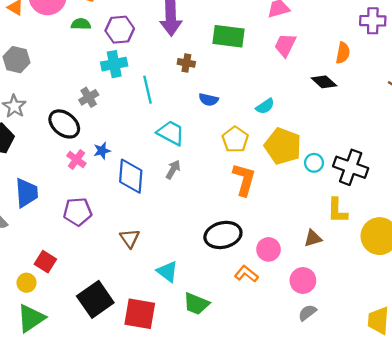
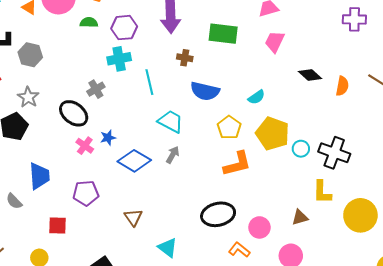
orange semicircle: (343, 53) -> (342, 86), moved
blue semicircle: (209, 100) -> (205, 91), size x1.6
blue diamond: (131, 176) -> (134, 161), turned -64
orange L-shape: (244, 179) -> (237, 164), turned 60
red square: (45, 262) -> (57, 225), moved, turned -30

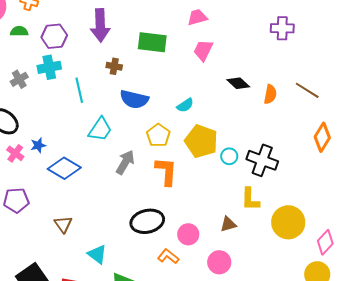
gray cross: (96, 89) -> (19, 79), moved
cyan trapezoid: (171, 121) -> (100, 129), turned 96
gray arrow: (173, 155) -> (125, 162), moved, size x1.4
orange L-shape: (237, 164) -> (166, 171), turned -72

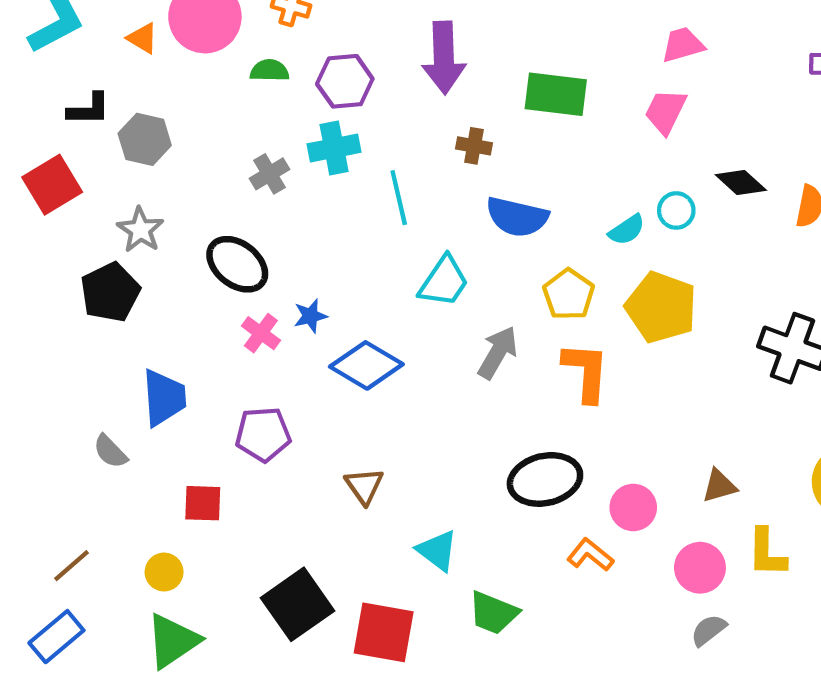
pink trapezoid: (197, 17) -> (683, 45), moved
cyan circle: (229, 156) -> (676, 210), moved
yellow L-shape: (250, 199) -> (767, 553), moved

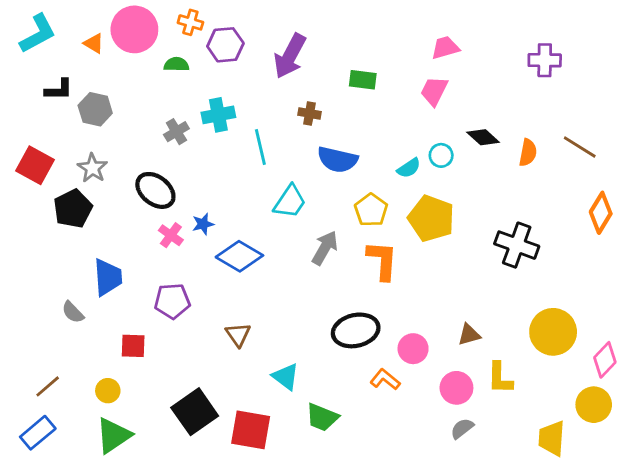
purple arrow: (444, 58) -> (290, 56), turned 30
purple hexagon: (345, 81) -> (225, 45), moved
green rectangle: (556, 94) -> (363, 80), size x0.7
red square: (52, 185) -> (35, 165), moved, turned -30

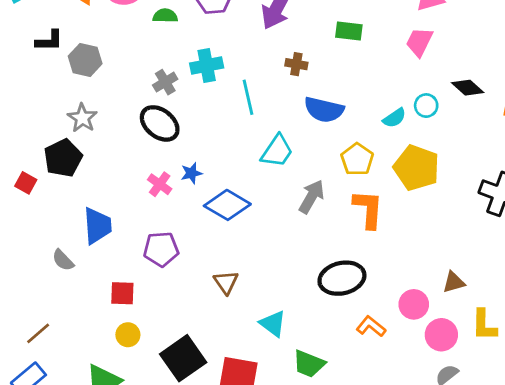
red square: (35, 165) -> (26, 183), moved, size x0.6
black ellipse: (155, 190) -> (160, 123), moved
pink circle: (413, 349) -> (414, 304), moved
yellow circle: (108, 391) -> (128, 335), moved

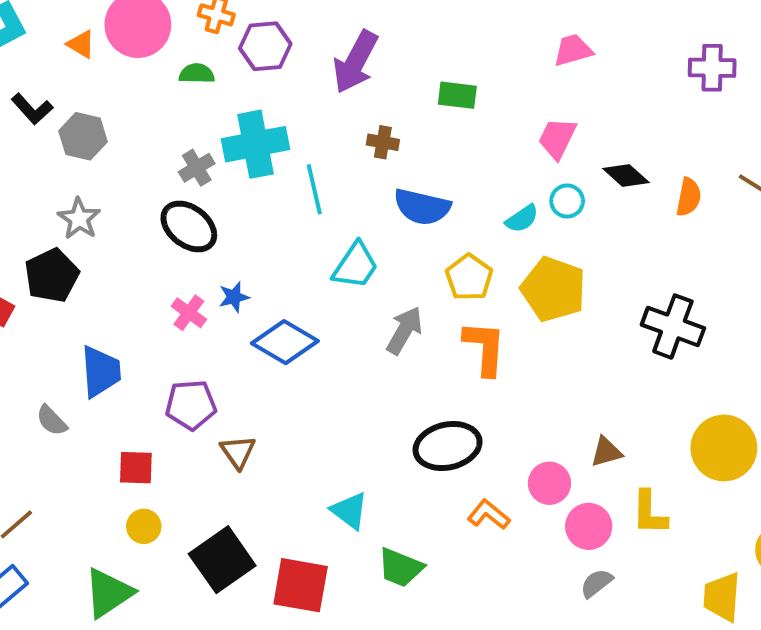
black L-shape: (49, 41) -> (32, 109), turned 48
pink trapezoid: (419, 42) -> (557, 138), moved
cyan cross: (207, 65) -> (255, 144), size x1.4
brown triangle: (226, 282) -> (238, 452), moved

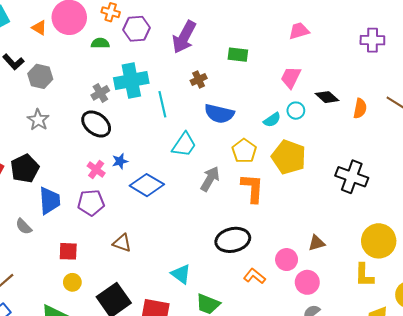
brown cross: (383, 142) -> (199, 79), turned -35
black pentagon: (52, 275) -> (25, 168), moved
purple pentagon: (191, 405) -> (91, 203), moved
brown triangle: (238, 452) -> (122, 243), turned -36
yellow L-shape: (649, 513) -> (364, 275), moved

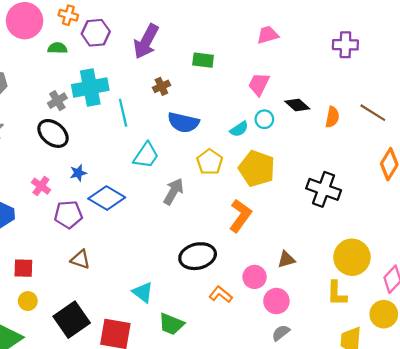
pink cross: (96, 170) -> (41, 186), moved
orange L-shape: (252, 188) -> (240, 216), moved, turned 32
purple pentagon: (91, 203) -> (68, 215), moved

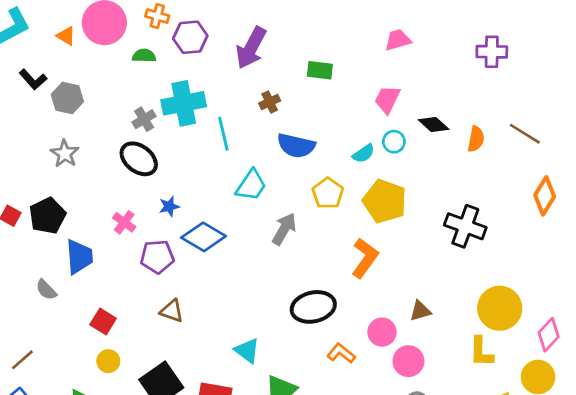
red square: (23, 268) -> (103, 321), turned 30

